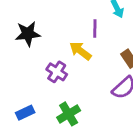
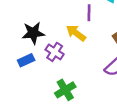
black star: (28, 34) -> (33, 33), moved
blue rectangle: (25, 113) -> (26, 60), moved

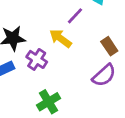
purple line: (89, 13) -> (75, 16), turned 42

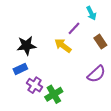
brown rectangle: (109, 46) -> (100, 42), moved
purple cross: (37, 59) -> (35, 85), moved

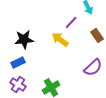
purple cross: (35, 85) -> (18, 84), moved

